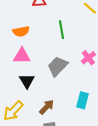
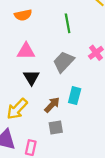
orange semicircle: (21, 31) -> (23, 15), moved
cyan rectangle: (82, 100) -> (75, 96), moved

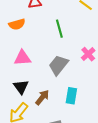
black triangle: (31, 77) -> (21, 87), moved
brown arrow: (52, 105) -> (42, 97), moved

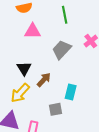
pink triangle: (22, 58) -> (33, 31), moved
cyan rectangle: (71, 96) -> (71, 92), moved

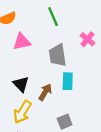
gray trapezoid: (62, 50) -> (58, 55), turned -40
cyan rectangle: (71, 92) -> (68, 81), moved

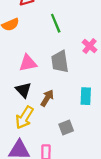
pink triangle: (22, 42) -> (28, 63), moved
cyan rectangle: (68, 81) -> (86, 96), moved

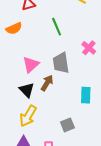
pink triangle: (28, 63) -> (31, 64), turned -30
brown arrow: (47, 98) -> (47, 83), moved

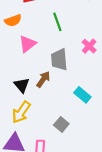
pink triangle: (31, 64) -> (28, 44), moved
cyan rectangle: (86, 95) -> (82, 95), turned -56
gray square: (67, 125) -> (61, 124), turned -32

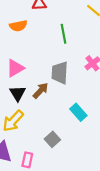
pink triangle: (28, 44) -> (15, 68), moved

